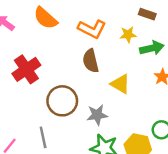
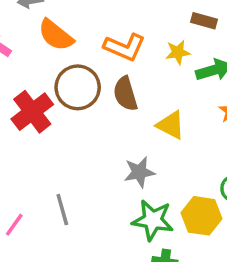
brown circle: (62, 101) -> (78, 87), moved

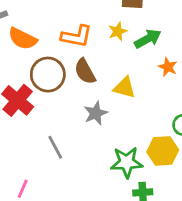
gray star: (139, 172) -> (96, 113), moved
gray line: (62, 210) -> (55, 147), moved

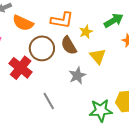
yellow star: (118, 31) -> (86, 32), moved
yellow triangle: (124, 87) -> (98, 56), turned 36

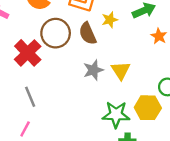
yellow triangle: (98, 56) -> (121, 70), moved
gray line: (49, 101) -> (30, 97), moved

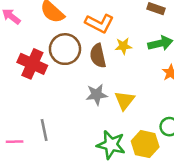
red cross: (28, 53) -> (32, 64), turned -32
gray line: (30, 97) -> (44, 130), moved
pink line: (25, 129) -> (15, 142), turned 49

